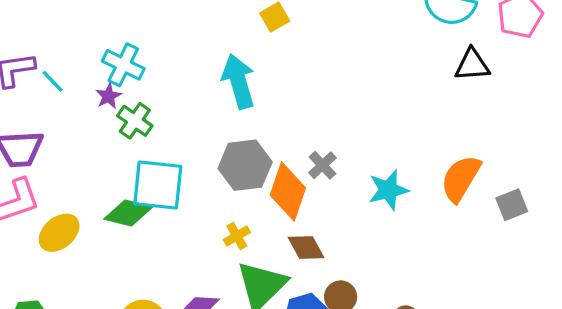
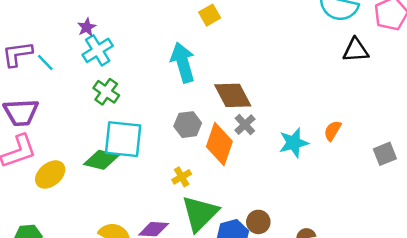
cyan cross: (123, 65) -> (98, 50), turned 32
purple star: (108, 96) -> (87, 27), moved
gray hexagon: (245, 165) -> (188, 125), size x0.7
orange semicircle: (461, 178) -> (333, 131), moved, size x0.6
brown diamond: (306, 248) -> (233, 95), moved, size x1.4

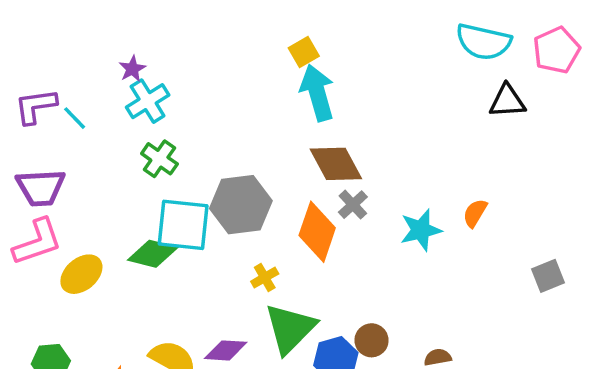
cyan arrow: (183, 62) -> (317, 93), moved
gray hexagon: (188, 125) -> (241, 205), moved, size x1.6
gray square: (385, 154) -> (548, 276), moved

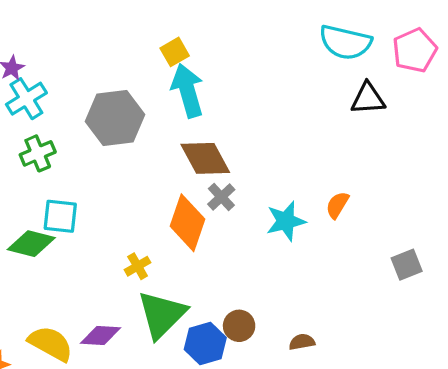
green cross: (159, 159) -> (38, 153), turned 32
gray hexagon: (241, 205) -> (115, 118), moved
cyan square: (183, 225) -> (60, 216), size x0.7

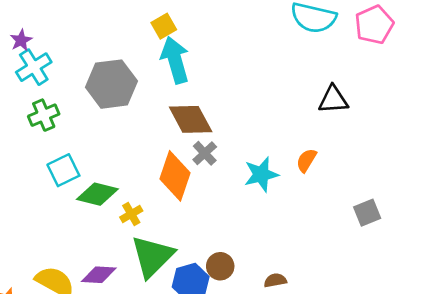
black triangle: (368, 99) -> (333, 100), moved
cyan square: (60, 216) -> (63, 170), turned -32
green diamond: (31, 244) -> (97, 194), moved

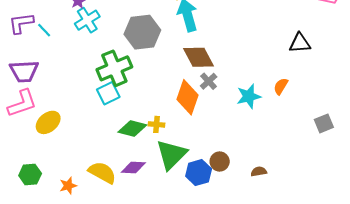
green cross: (44, 115) -> (114, 68), moved, size x1.6
green diamond: (97, 194) -> (132, 128), moved
yellow cross: (131, 214) -> (156, 124), turned 35

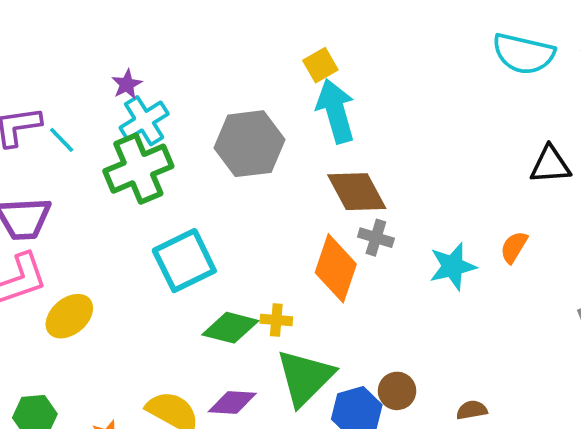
green cross: (114, 68) -> (138, 169), moved
gray cross: (209, 81) -> (376, 238), turned -30
cyan square: (108, 93) -> (184, 261), size x1.4

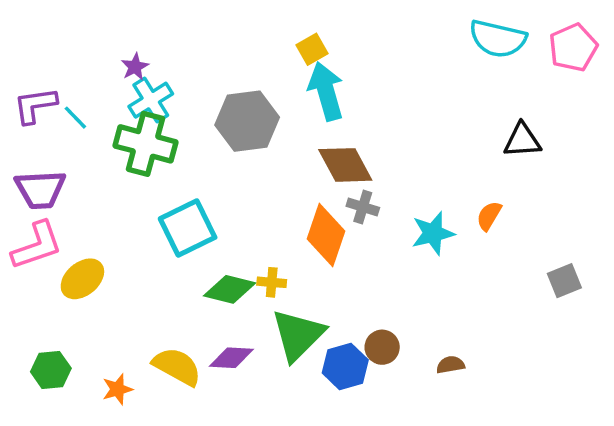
green cross: (138, 169) -> (145, 144), turned 38

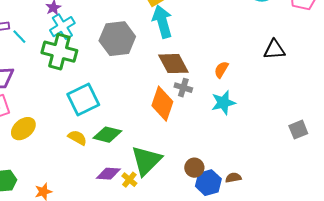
orange semicircle: (489, 216) -> (221, 70), moved
yellow cross: (272, 282) -> (129, 180), moved, turned 35
yellow semicircle: (177, 366) -> (77, 138), moved, size x0.7
blue hexagon: (345, 366) -> (208, 183), moved

